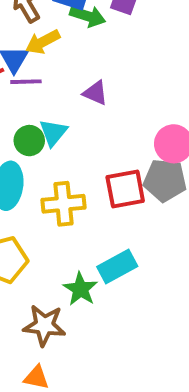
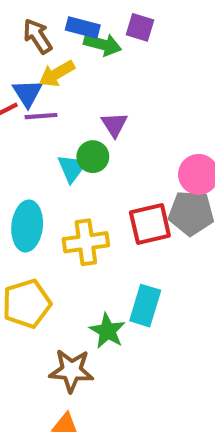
purple triangle: (95, 93) -> (114, 125), turned 36
green circle: (29, 141) -> (93, 157), moved
cyan rectangle: (117, 266) -> (145, 306), turned -42

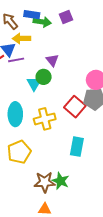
purple square: (140, 27) -> (66, 17), moved, turned -32
yellow arrow: (57, 74) -> (21, 38), turned 36
red square: (150, 224) -> (75, 107), turned -30
green star: (107, 331) -> (61, 181), moved

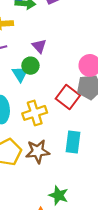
green star: (61, 181) -> (59, 195), moved
brown star: (45, 182) -> (38, 151), moved

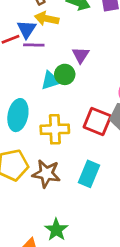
cyan triangle: (20, 74) -> (51, 81), turned 30
red square: (68, 97) -> (97, 121), turned -30

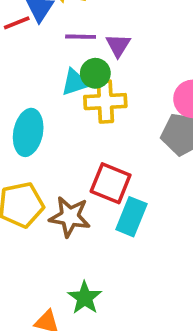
purple line: (34, 45) -> (81, 37), moved
red square: (97, 121) -> (111, 183), moved
yellow cross: (55, 129) -> (105, 102), moved

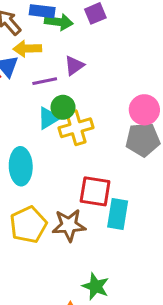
purple triangle: (118, 45) -> (74, 66), moved, turned 35

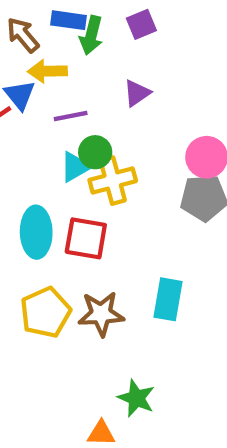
green arrow: (59, 22) -> (91, 35), turned 96
purple triangle: (74, 66) -> (137, 93), moved
red square: (95, 191) -> (86, 238), moved

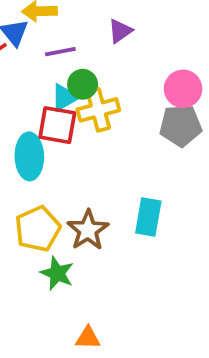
red square: (86, 238) -> (57, 125), moved
brown star: (101, 314) -> (88, 230), turned -30
green star: (136, 398) -> (57, 273), moved

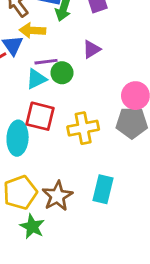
green circle: (83, 84) -> (62, 73), moved
cyan triangle: (65, 97) -> (36, 79), moved
yellow cross: (98, 110) -> (83, 128), moved

